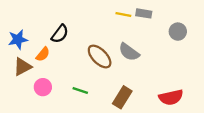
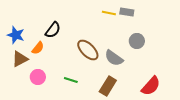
gray circle: (178, 32) -> (137, 41), moved
blue star: (18, 39) -> (16, 35), turned 30
gray semicircle: (129, 52) -> (114, 58), moved
red semicircle: (171, 97) -> (151, 86), turned -35

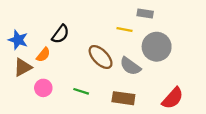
yellow line: (109, 13) -> (125, 30), moved
gray circle: (137, 41) -> (157, 47), size x1.6
brown rectangle: (108, 86) -> (123, 98), turned 66

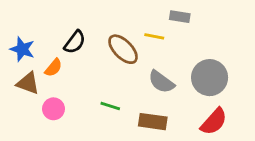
gray circle: (157, 47) -> (210, 78), moved
brown ellipse: (101, 57) -> (123, 49), moved
brown triangle: (23, 67) -> (28, 83), turned 48
green line: (81, 91) -> (110, 106), moved

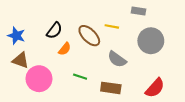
gray rectangle: (180, 17) -> (139, 11), moved
orange semicircle: (53, 68) -> (65, 49), moved
gray circle: (210, 78) -> (151, 41), moved
pink circle: (53, 109) -> (39, 79), size x1.6

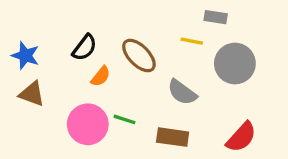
yellow line: (112, 26) -> (192, 41), moved
pink circle: (39, 79) -> (88, 124), moved

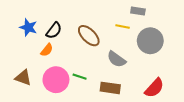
blue star: (25, 56) -> (28, 27), moved
orange semicircle: (101, 76) -> (47, 50), moved
brown triangle: (32, 94) -> (23, 78), moved

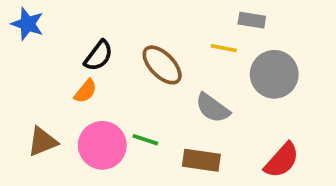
blue star: (28, 27) -> (28, 24), moved
brown triangle: (23, 78) -> (42, 142), turned -42

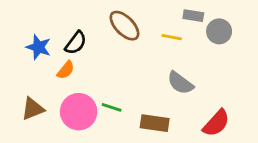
blue star: (28, 24) -> (38, 47), moved
brown ellipse: (162, 65) -> (124, 26), moved
gray circle: (274, 74) -> (219, 31), moved, size x0.7
gray semicircle: (213, 108) -> (180, 83), moved

